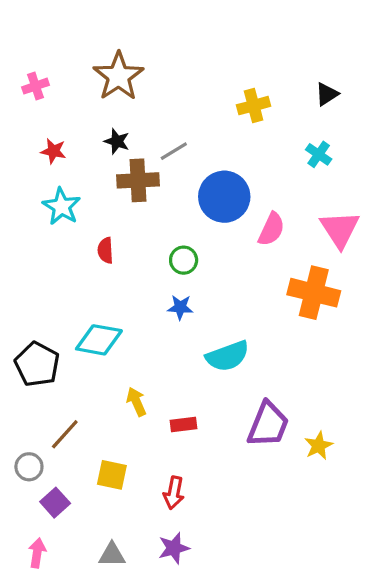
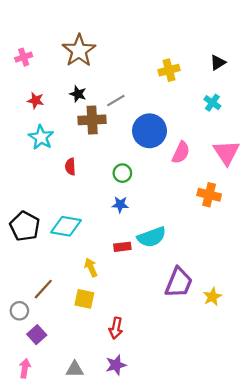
orange cross: (314, 293) -> (209, 195), size x0.7
black pentagon: (37, 364) -> (25, 226), moved
red rectangle: (184, 424) -> (122, 247), moved
yellow square: (112, 475) -> (84, 299), moved

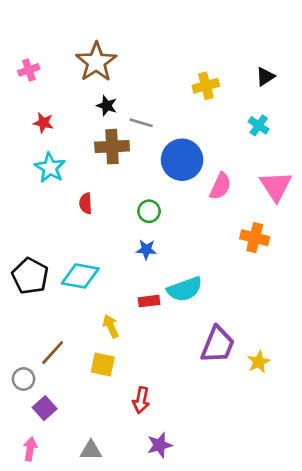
black star: (78, 94) -> (107, 106), moved
gray line: (116, 100) -> (141, 123), turned 48
purple star: (116, 365) -> (160, 445), moved

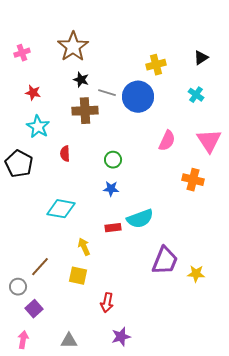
blue circle: (182, 160) -> (138, 97), moved
black pentagon: (30, 276) -> (19, 164), moved
yellow star: (259, 362) -> (196, 274), turned 30

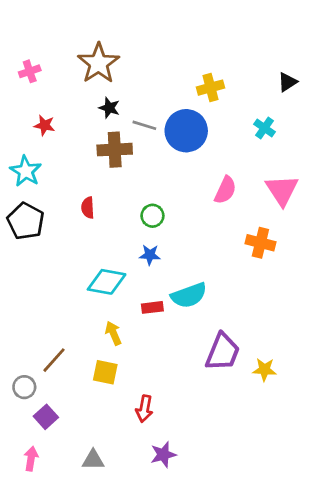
black triangle: (201, 58) -> (287, 82), moved
cyan star: (38, 127) -> (26, 171), moved
cyan diamond: (61, 209) -> (107, 282), moved

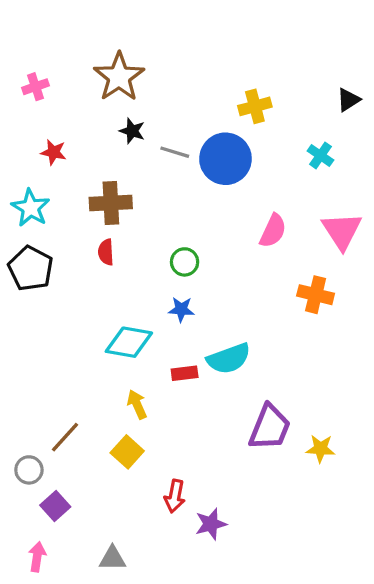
brown cross: (115, 150) -> (111, 203), moved
yellow square: (105, 372) -> (127, 452), turned 30
purple star: (163, 455) -> (211, 524), moved

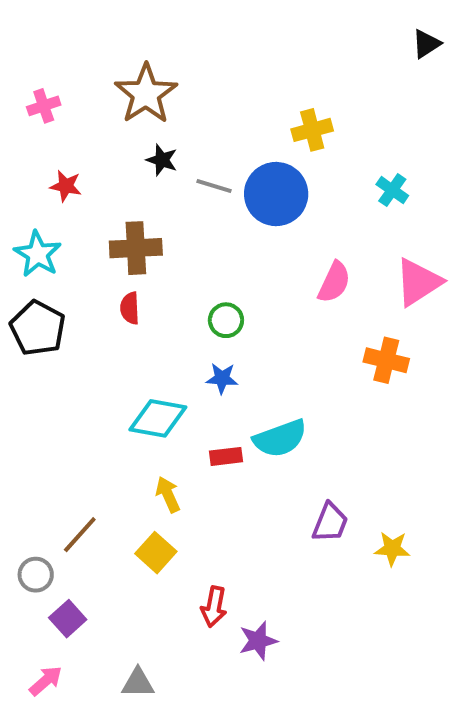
black triangle: (348, 100) -> (426, 44), moved
pink triangle: (342, 231) -> (418, 282), turned 30
purple trapezoid: (270, 427) -> (330, 523), size x0.7
pink arrow: (37, 557) -> (46, 681), turned 40

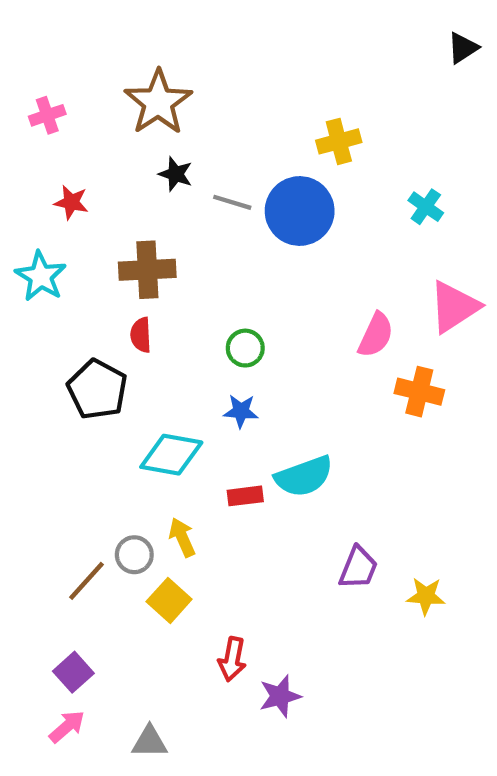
pink semicircle: (334, 282) -> (376, 335), moved
black pentagon: (38, 328) -> (97, 389), moved
gray circle: (36, 575) -> (134, 555), moved
pink arrow: (46, 681) -> (67, 727), moved

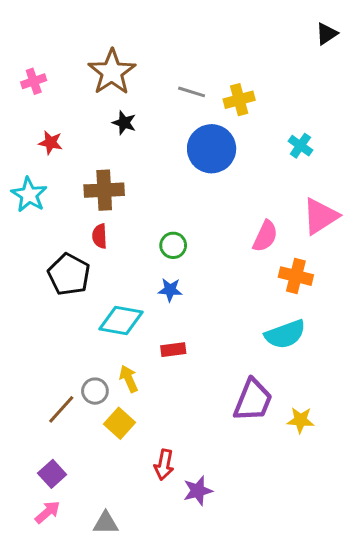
gray line: (232, 202) -> (192, 92), moved
cyan semicircle: (304, 476) -> (285, 334), moved
purple trapezoid: (358, 568) -> (253, 400), size x1.4

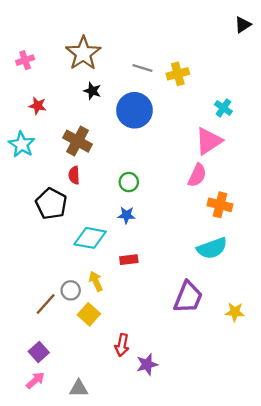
blue circle: (212, 149) -> (134, 110), moved
brown cross: (104, 190) -> (77, 141), turned 32
pink triangle: (320, 216) -> (209, 141), moved
yellow star: (300, 420) -> (235, 312), moved

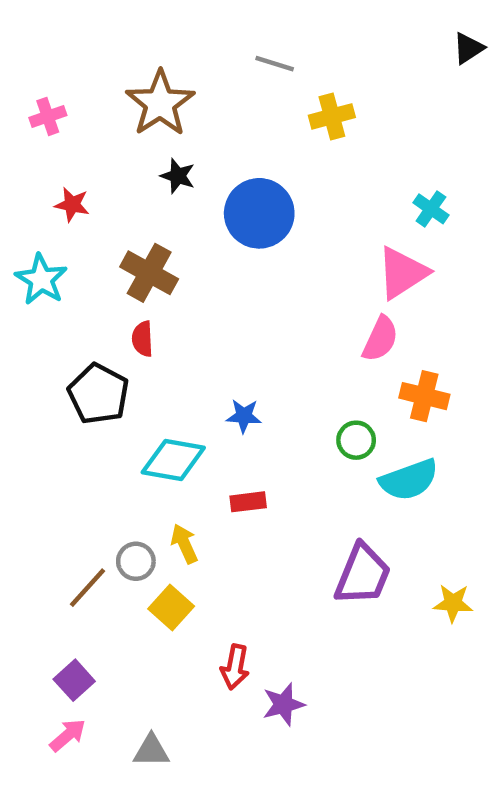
gray line: (142, 68) -> (275, 64), moved
yellow cross: (178, 74) -> (332, 116), moved
green circle: (129, 182) -> (356, 440), moved

